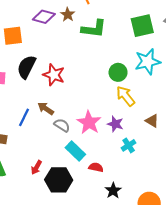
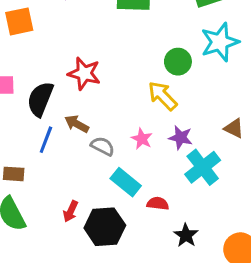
black semicircle: (26, 67) -> (40, 99), moved
yellow arrow: (126, 96) -> (163, 96), moved
pink star: (89, 123) -> (142, 139), size x0.6
cyan cross: (129, 145) -> (203, 167), size x1.6

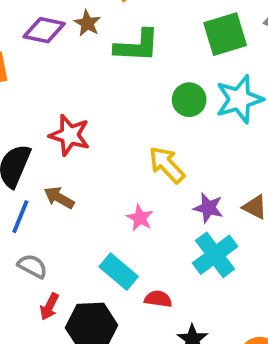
green circle: (178, 62) -> (189, 100), moved
purple star: (181, 138) -> (208, 208), moved
gray semicircle: (103, 146) -> (32, 266), moved

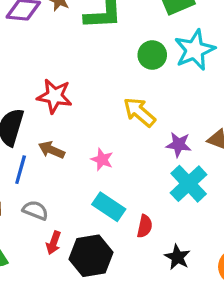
pink star: (140, 218) -> (102, 160), moved
red semicircle: (158, 299) -> (145, 226), turned 100

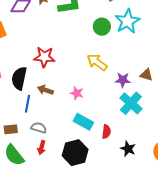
red arrow: (53, 243) -> (42, 148), moved

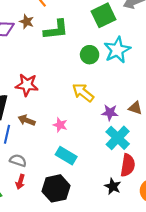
red semicircle: (106, 132) -> (128, 165), moved, size x1.5

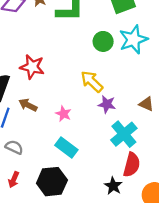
purple star: (110, 113) -> (107, 104), moved
red arrow: (20, 182) -> (14, 180), moved

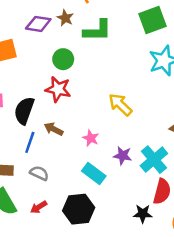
green circle: (103, 41) -> (63, 59), moved
purple star: (107, 104) -> (123, 156), moved
red arrow: (14, 180) -> (39, 207), turned 35
black star: (113, 186) -> (143, 214), turned -30

